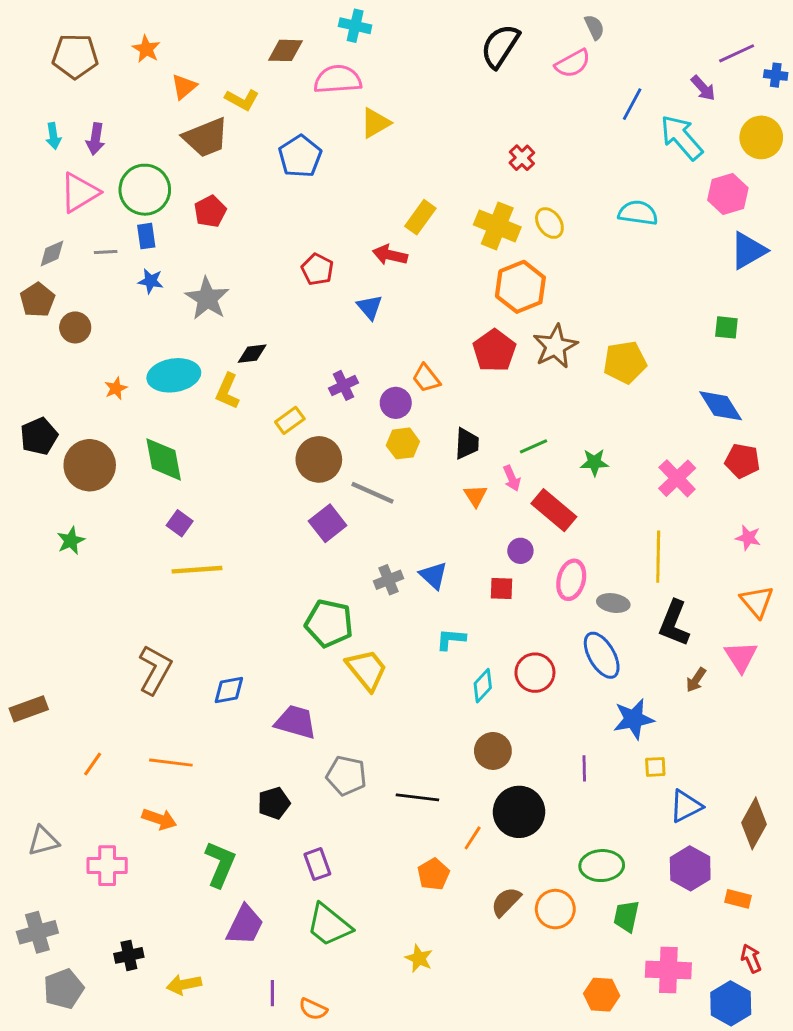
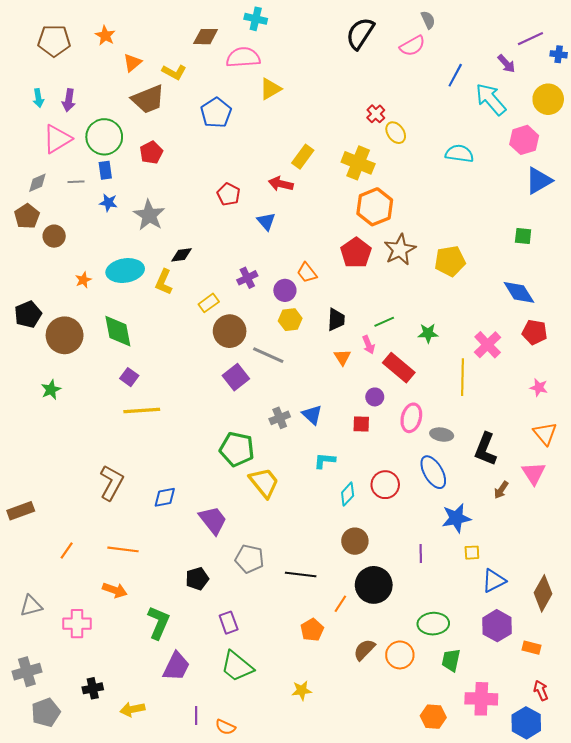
yellow ellipse: (549, 223) -> (396, 133), moved
yellow line: (658, 557) -> (463, 377), moved
purple trapezoid: (296, 722) -> (213, 520), turned 36
yellow star: (419, 958) -> (302, 690), turned -30

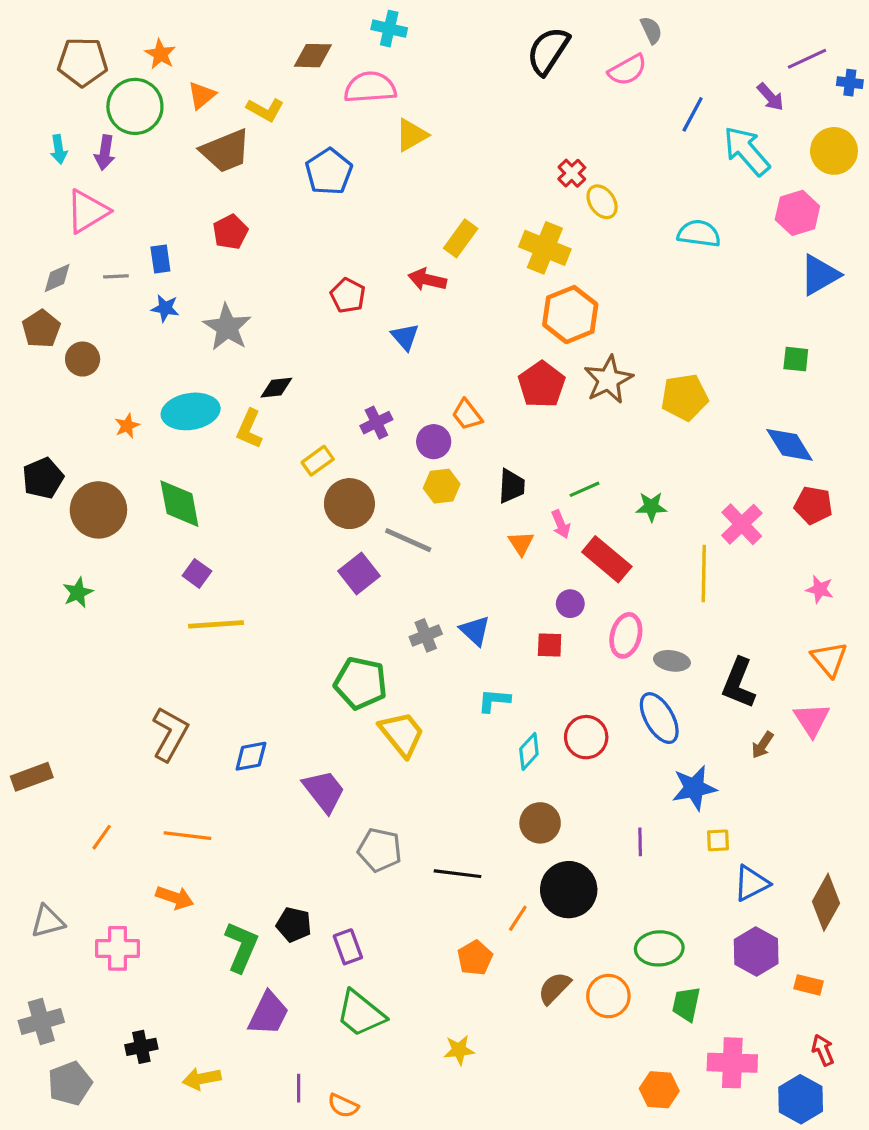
green circle: (104, 137) -> (135, 106), moved
black pentagon: (197, 579) -> (294, 925), moved, turned 30

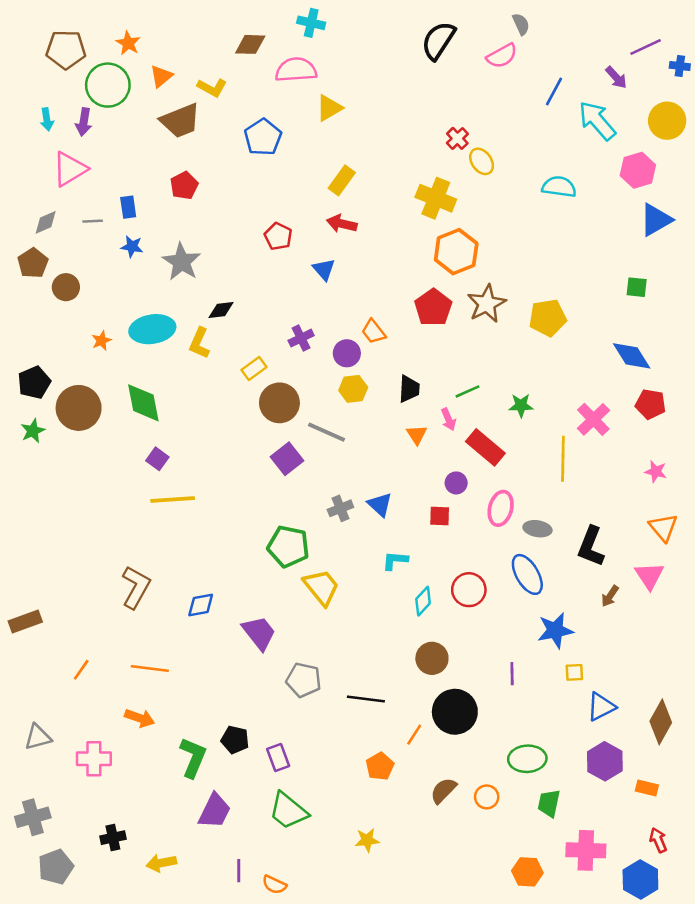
yellow rectangle: (461, 238) -> (342, 180), moved
green star: (78, 593) -> (33, 431), moved
orange circle: (608, 996) -> (487, 797), size x0.7

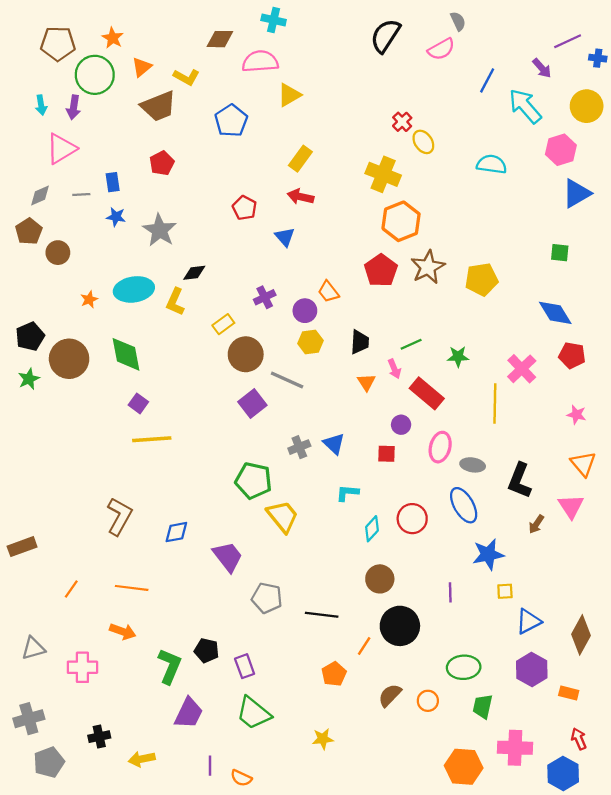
orange hexagon: (527, 872) -> (464, 767), size x1.4

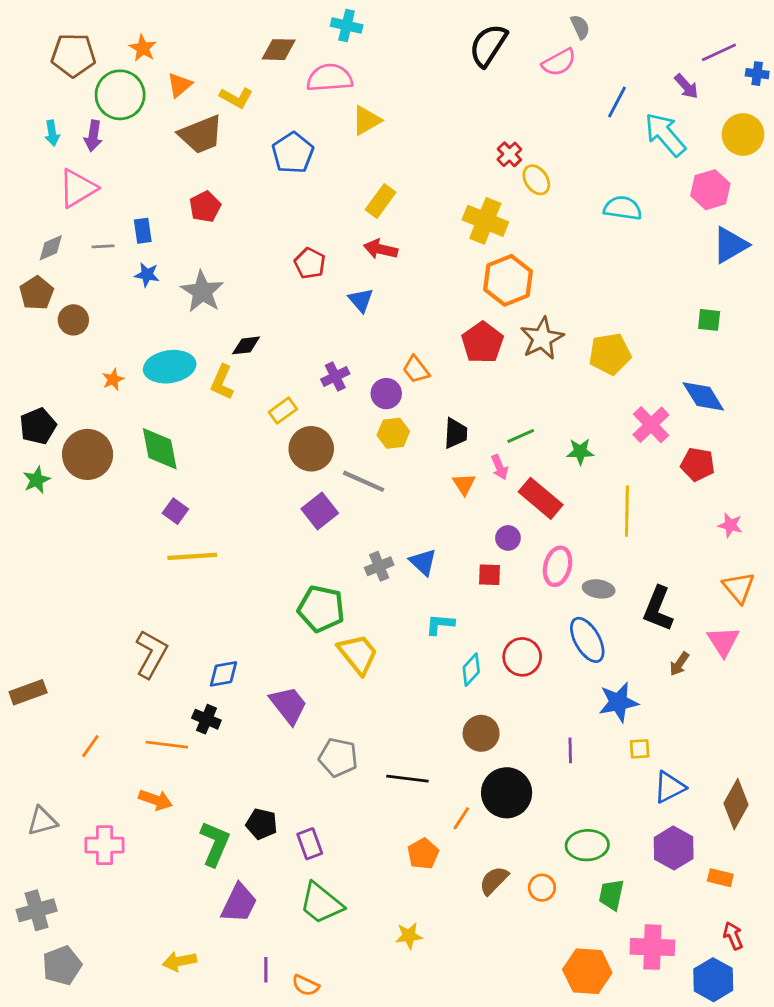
red pentagon: (572, 355) -> (698, 464), moved
pink cross: (522, 369) -> (651, 425), moved
black cross: (99, 737) -> (206, 719), moved, turned 35

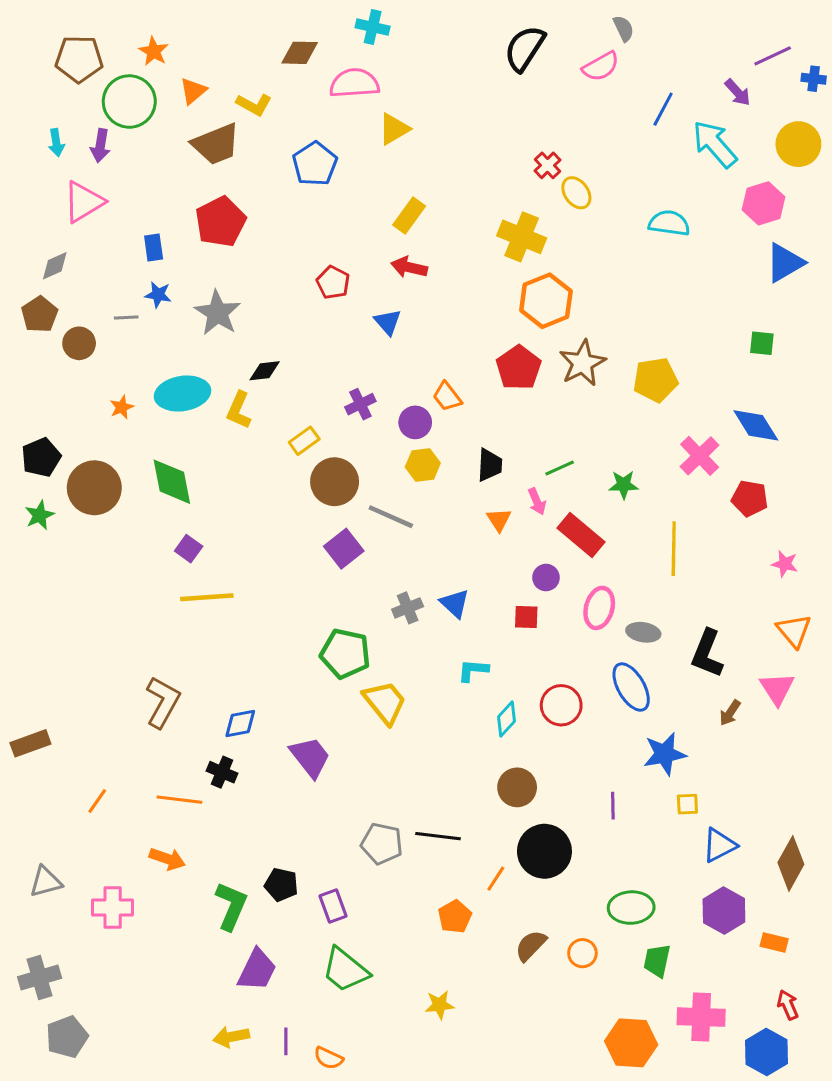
red pentagon: (205, 207) -> (221, 222), size x1.5
gray line: (103, 246) -> (126, 317), moved
gray pentagon: (338, 757) -> (382, 844), moved
yellow arrow: (180, 961) -> (231, 1037), moved

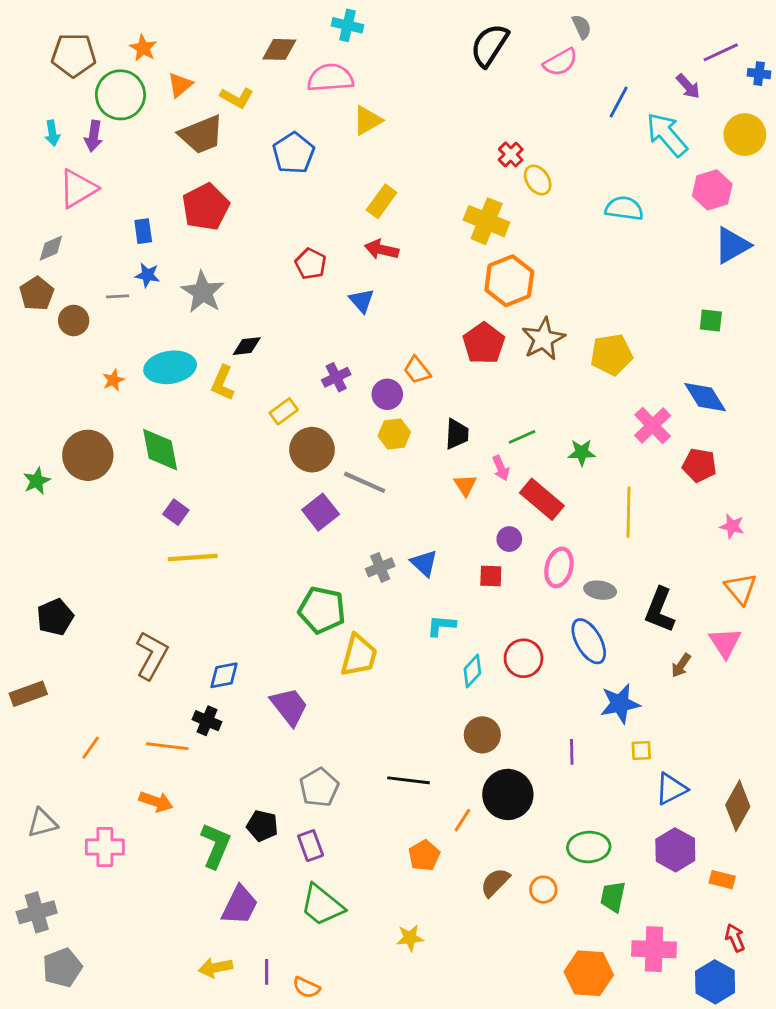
black pentagon: (41, 457) -> (55, 617), moved
yellow trapezoid: (385, 702) -> (359, 655), turned 54
gray pentagon: (382, 844) -> (319, 787), moved, turned 30

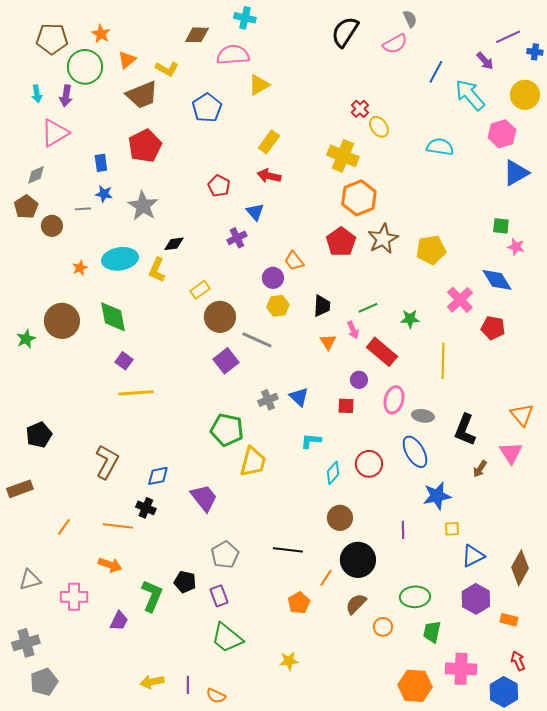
purple cross: (336, 377) -> (237, 238), moved
pink star: (732, 526) -> (516, 247), moved
brown semicircle: (495, 882) -> (356, 604), moved
purple trapezoid: (240, 905) -> (119, 621), moved, size x0.7

